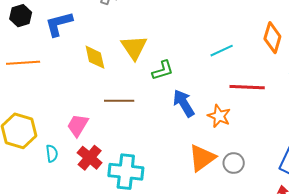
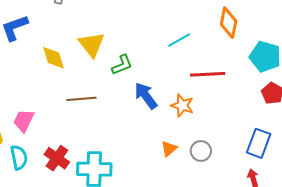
pink trapezoid: (78, 125) -> (24, 121), moved
cyan semicircle: (52, 153) -> (19, 157), size x1.4
orange triangle: (202, 158) -> (169, 149), size x0.6

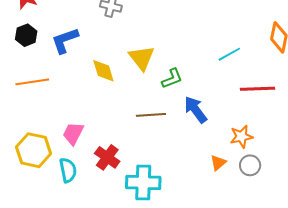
brown line: (81, 99) -> (151, 115), moved
orange star: (182, 105) -> (241, 137), moved, turned -30
red cross: (57, 158) -> (107, 157), moved

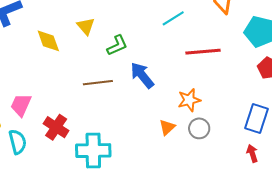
yellow triangle: (142, 58) -> (86, 26), size x0.7

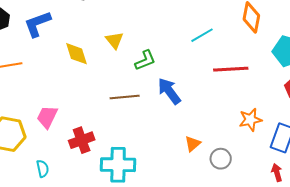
orange star: (189, 100) -> (250, 120), moved
red cross: (56, 127) -> (82, 140), turned 35
gray circle: (199, 128) -> (221, 159), moved
cyan semicircle: (18, 142) -> (43, 169), moved, size x0.7

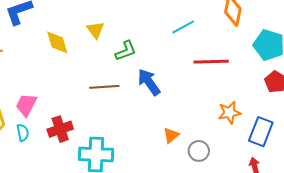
cyan semicircle: (43, 169) -> (23, 133), moved

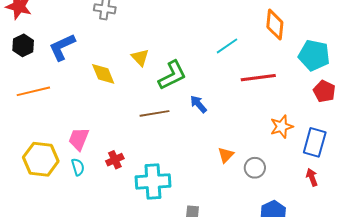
green L-shape: (126, 51) -> (172, 75), size x1.4
blue arrow: (149, 82) -> (198, 104), size x0.7
red cross: (60, 129) -> (115, 160), size x0.7

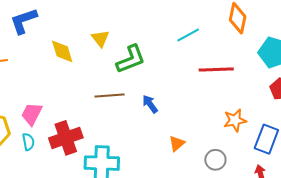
blue arrow: (198, 104) -> (150, 104), moved
red cross: (115, 160) -> (66, 138), size x1.8
gray circle: (255, 168) -> (215, 160), moved

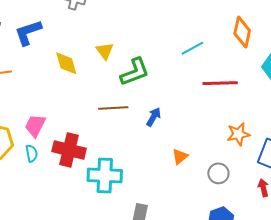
blue arrow: (150, 104) -> (154, 117), turned 66
red cross: (66, 138) -> (69, 150), turned 32

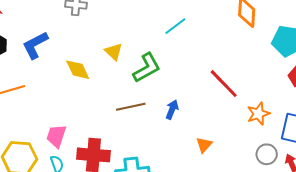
cyan line: (192, 48) -> (175, 26), moved
red line: (220, 83) -> (224, 84), moved, turned 56
gray circle: (218, 173) -> (267, 154), moved

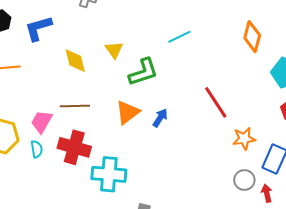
brown line: (131, 107) -> (75, 106), moved
orange triangle: (204, 145) -> (128, 112), moved, size x1.5

